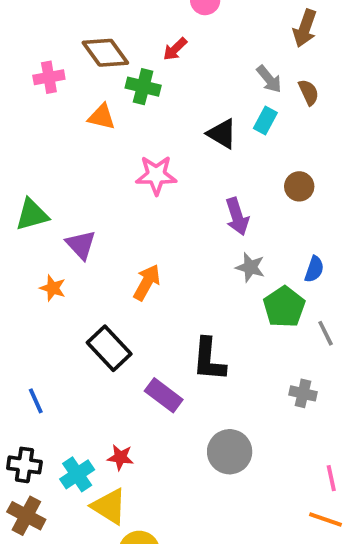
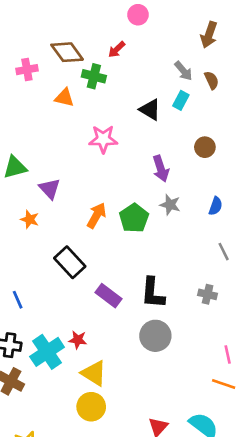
green pentagon: (284, 307) -> (134, 218), moved
black L-shape: (209, 360) -> (153, 293), moved
cyan cross: (77, 474) -> (47, 352), size x1.4
yellow triangle: (109, 506) -> (94, 373), moved

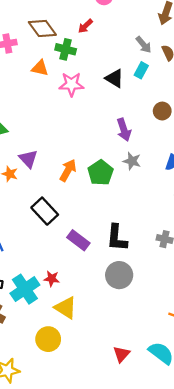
pink star: (103, 139) -> (71, 84), moved
purple triangle: (50, 189) -> (28, 159), moved
yellow circle: (91, 407) -> (48, 339), moved

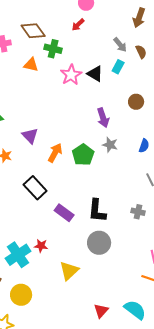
red arrow: (85, 26) -> (78, 25), moved
pink star: (71, 84) -> (71, 75), moved, turned -30
purple triangle: (28, 159) -> (30, 136), moved
yellow triangle: (66, 308) -> (69, 271), moved, turned 45
yellow circle: (48, 339) -> (21, 295), moved

